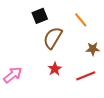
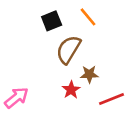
orange line: (81, 20) -> (88, 17), moved
brown star: (93, 49) -> (89, 74), moved

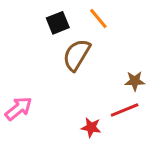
brown star: (89, 74) -> (135, 81), moved
red star: (71, 90) -> (91, 127), moved, turned -30

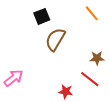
orange line: (98, 18) -> (92, 13), moved
red line: (125, 110) -> (90, 79), turned 60

